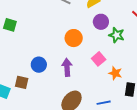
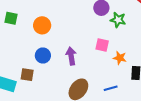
orange circle: (74, 38) -> (42, 25), moved
pink square: (99, 59) -> (102, 45), turned -32

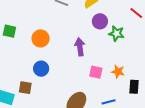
pink square: (102, 45) -> (96, 72), moved
purple arrow: (71, 56) -> (80, 47), moved

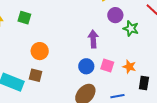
orange circle: (41, 38) -> (40, 51), moved
blue circle: (41, 69) -> (86, 66), moved

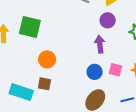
purple circle: (115, 15) -> (108, 20), moved
green square: (24, 18) -> (30, 27), size x1.6

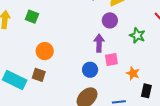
green square: (30, 27) -> (32, 17), size x0.6
pink square: (115, 70) -> (111, 60), moved, turned -32

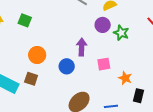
green star: (137, 35) -> (121, 33), moved
purple arrow: (99, 43) -> (82, 47), moved
blue circle: (90, 70) -> (67, 66), moved

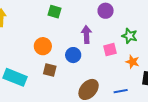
green square: (25, 20) -> (55, 12), moved
green star: (121, 33) -> (129, 36), moved
brown square: (31, 79) -> (50, 70), moved

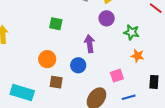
green star: (129, 36) -> (132, 32), moved
pink square: (110, 50) -> (117, 76), moved
orange star: (132, 62) -> (137, 56), moved

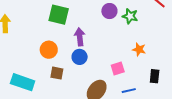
green square: (56, 24) -> (59, 15), size x1.5
green star: (132, 32) -> (130, 16), moved
purple arrow: (90, 44) -> (80, 37), moved

